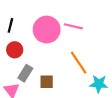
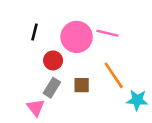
red circle: (15, 50) -> (53, 60), moved
brown square: (47, 82) -> (82, 85), moved

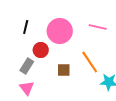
pink line: (108, 33) -> (98, 27), moved
gray rectangle: (52, 88) -> (27, 66), moved

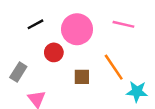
black line: (26, 27) -> (35, 24), turned 48
gray rectangle: (27, 66) -> (18, 72), moved

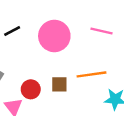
red circle: (54, 52) -> (31, 89), moved
orange line: (114, 67) -> (92, 74), turned -64

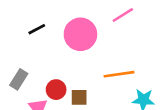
pink line: (101, 31) -> (123, 15), moved, turned -45
brown square: (59, 84) -> (79, 97), moved

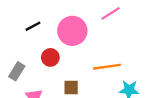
red circle: (56, 90) -> (50, 57), moved

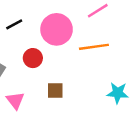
orange line: (107, 67) -> (94, 47), moved

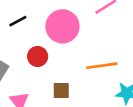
orange line: (94, 47) -> (102, 66), moved

